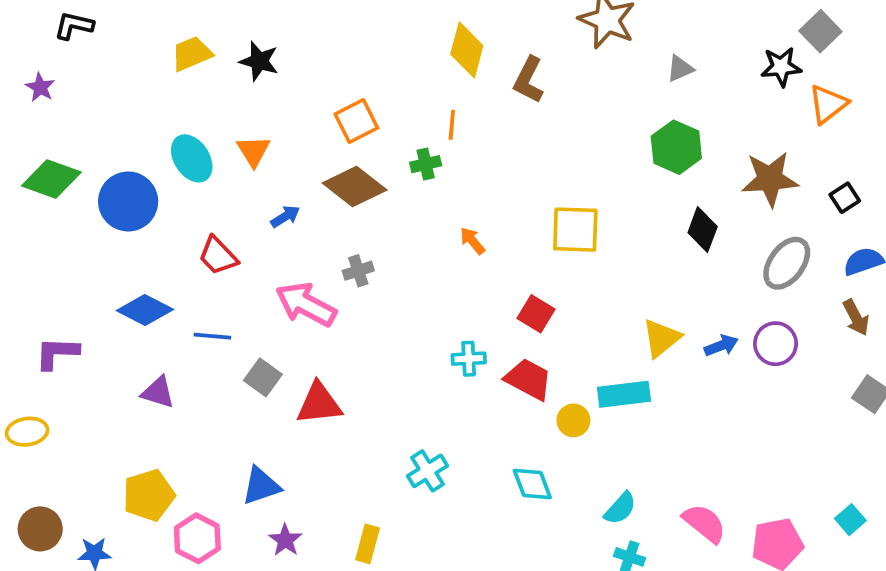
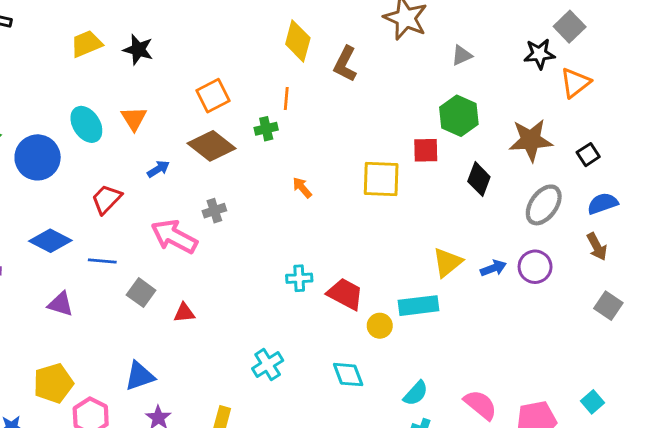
red trapezoid: (218, 256) -> (107, 199), turned 88
red square: (536, 314) -> (426, 150), moved, turned -32
red triangle: (319, 404) -> (184, 313), size x0.6

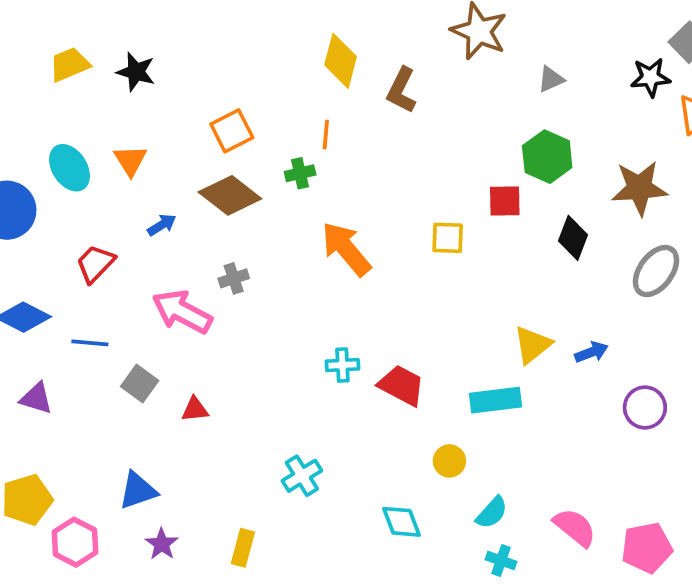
yellow square: (381, 179) -> (448, 238), size x0.7
orange arrow: (302, 188) -> (346, 249), size x2.0
purple circle: (535, 267) -> (645, 407), moved
yellow circle: (380, 326) -> (449, 461), moved
cyan diamond: (348, 375) -> (401, 522), moved

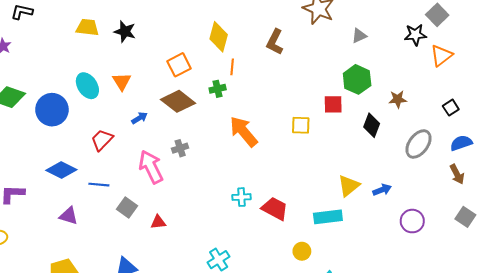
yellow diamond: (341, 61) -> (219, 37), moved
yellow trapezoid: (70, 64) -> (87, 27), turned 30
brown star: (639, 188) -> (398, 99), moved, size x0.6
pink arrow: (182, 312) -> (151, 167), turned 36

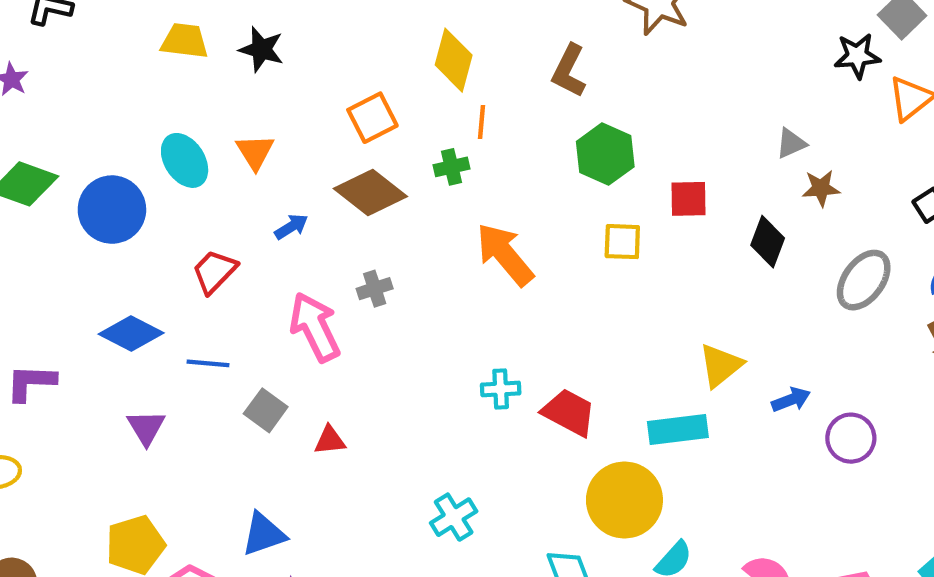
gray triangle: (359, 36) -> (791, 143), moved
green hexagon: (357, 79) -> (605, 154), moved
blue arrow: (382, 190) -> (791, 400), moved
purple triangle: (69, 216) -> (146, 427), turned 42
yellow circle: (302, 251) -> (624, 500), size x2.0

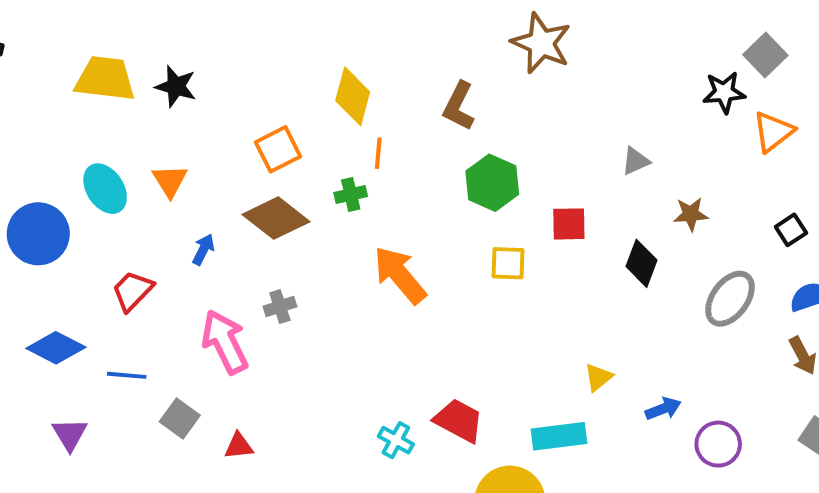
yellow trapezoid: (185, 41) -> (105, 79), size x1.4
gray triangle: (791, 143) -> (636, 161), moved
blue arrow: (291, 227) -> (203, 250), turned -32
yellow triangle: (721, 365) -> (598, 377), size x0.7
cyan cross: (501, 389) -> (396, 440), moved, turned 32

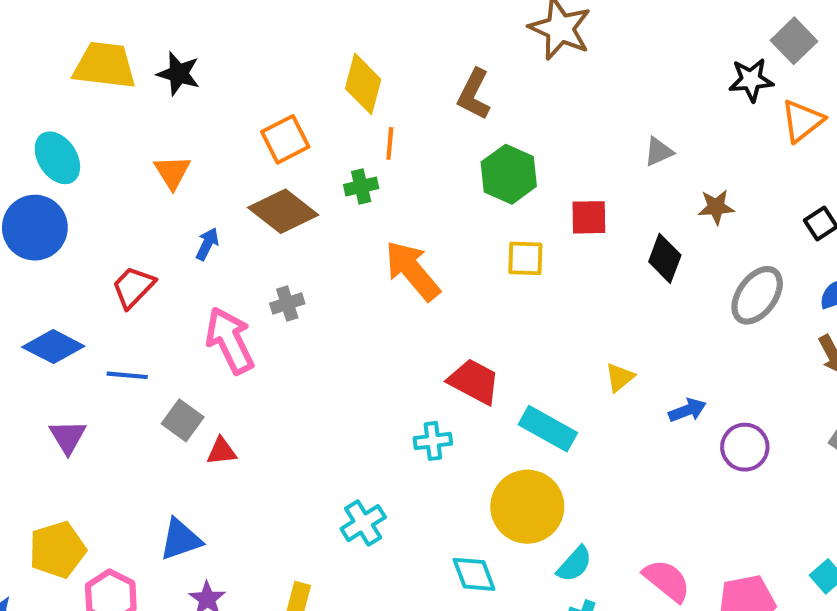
cyan ellipse: (105, 189) -> (57, 158), moved
red trapezoid: (459, 420) -> (474, 381), moved
cyan rectangle: (559, 436) -> (548, 429), moved, turned 36
cyan cross: (396, 440) -> (433, 441), moved, turned -36
red triangle: (239, 446) -> (222, 451), moved

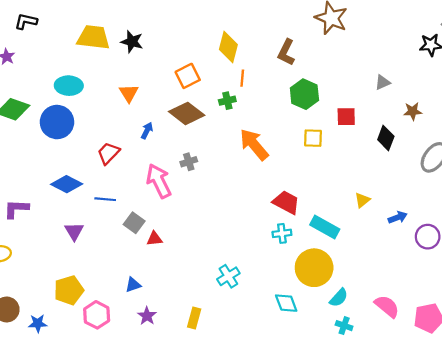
cyan ellipse: (57, 158) -> (69, 86), turned -55
cyan cross: (433, 441) -> (282, 233), moved
blue triangle: (181, 539) -> (133, 285), size x0.7

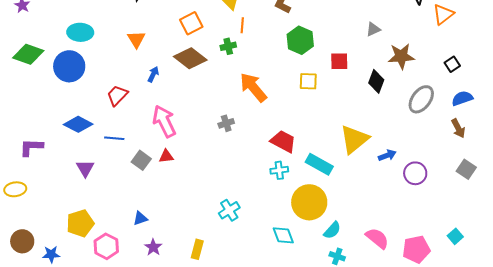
brown star: (413, 111) -> (401, 56), size x1.5
gray cross: (189, 162) -> (226, 123), moved
yellow triangle: (362, 200) -> (354, 139), size x2.0
red triangle: (154, 239) -> (166, 156), moved

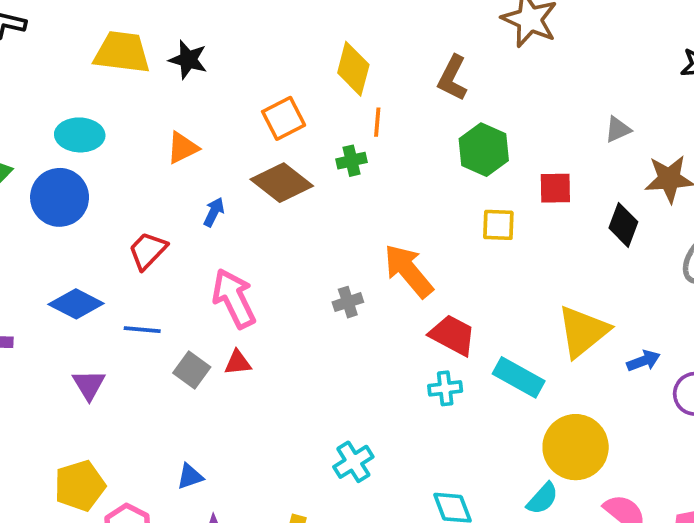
orange triangle: (136, 39) -> (183, 148), turned 36
orange arrow: (253, 87) -> (408, 271), moved
yellow circle: (309, 202) -> (576, 447), moved

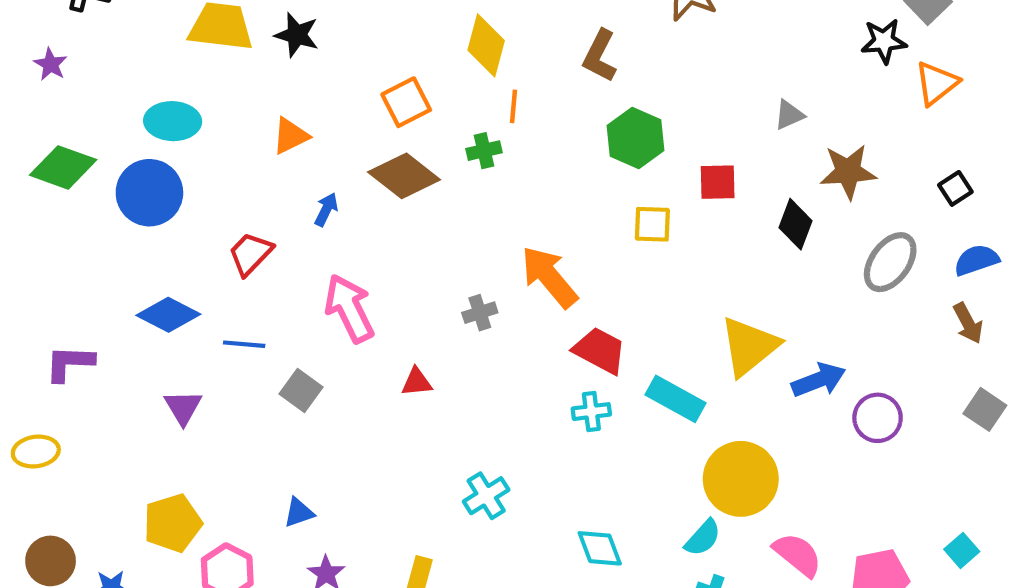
blue arrow: (644, 361) -> (819, 380), size x1.4
red triangle: (238, 363) -> (417, 382), moved

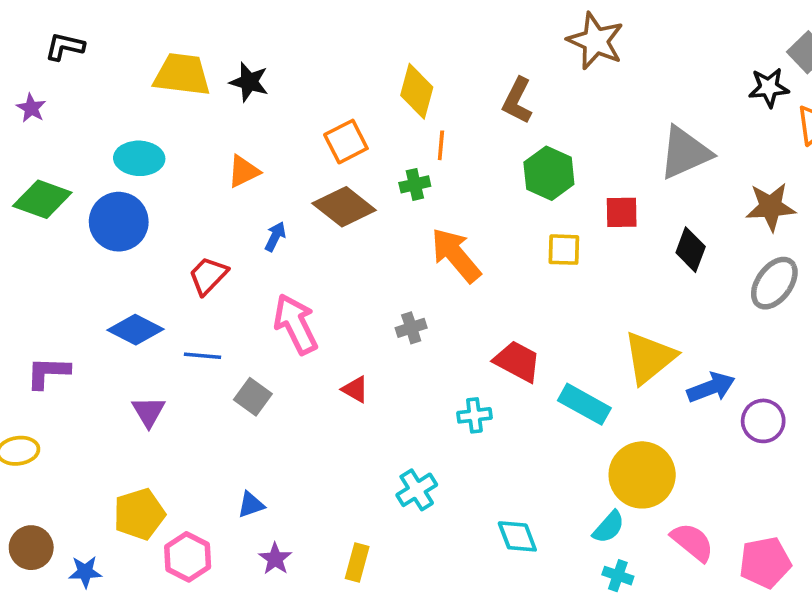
gray triangle: (789, 115) -> (685, 153), size x2.0
brown star: (848, 172) -> (771, 207), moved
orange arrow: (549, 277) -> (456, 255), moved
red triangle: (417, 382) -> (355, 389), turned 36
cyan cross: (591, 412) -> (474, 415), moved

